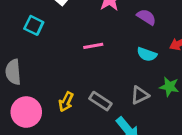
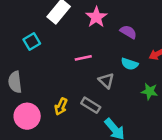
cyan square: (34, 25) -> (32, 42), turned 35
gray triangle: (140, 95) -> (106, 81), moved, turned -49

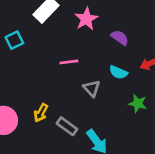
gray rectangle: (91, 105) -> (67, 126), moved

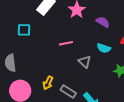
cyan square: (14, 40) -> (24, 30), turned 32

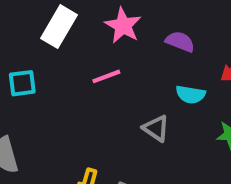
pink line: (66, 43) -> (106, 76), moved

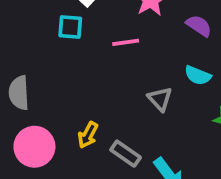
cyan square: (22, 83) -> (70, 27), moved

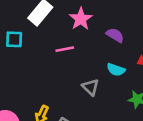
cyan square: (70, 27) -> (14, 39), moved

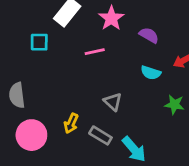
gray triangle: (91, 87) -> (113, 102), moved

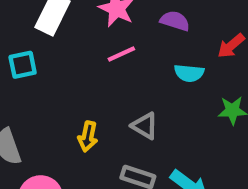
pink line: (95, 52) -> (121, 54), moved
yellow arrow: (71, 123) -> (88, 137), moved

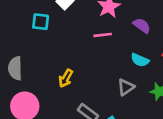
gray triangle: (145, 126) -> (126, 87), moved, turned 36

